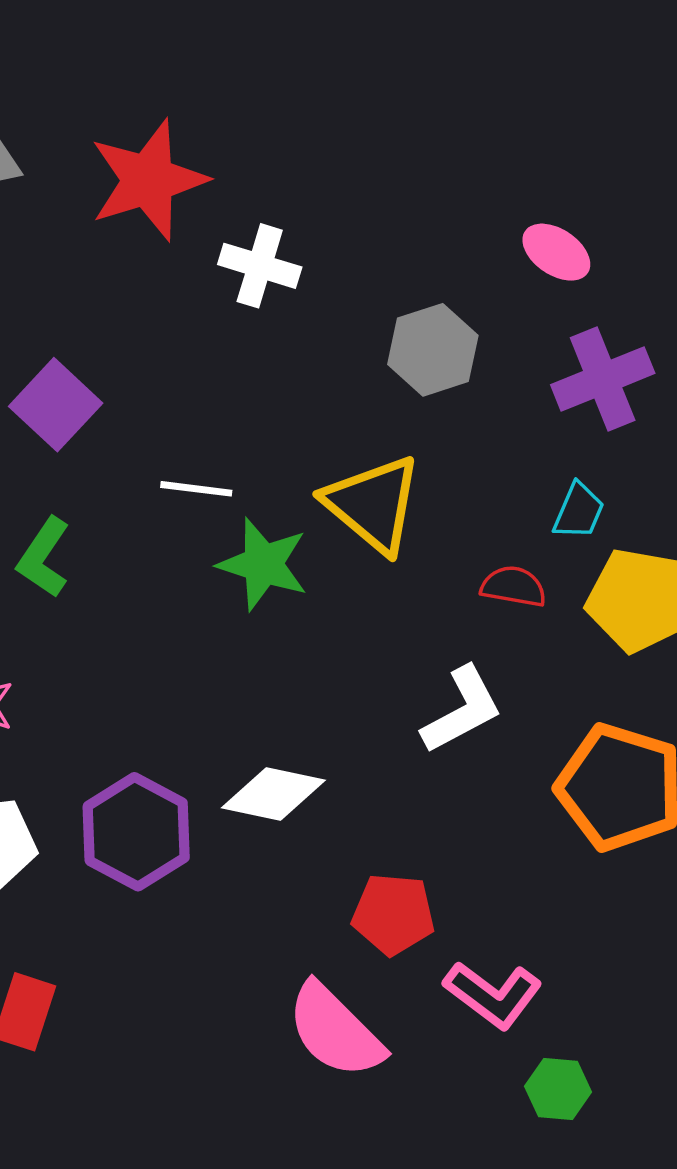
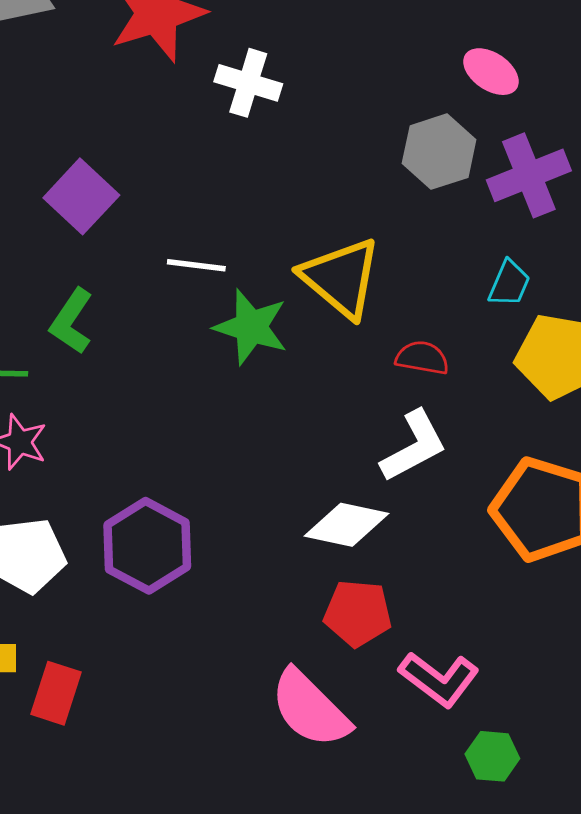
gray hexagon: (433, 350) -> (439, 152), moved
red semicircle: (513, 587) -> (422, 358), moved
white diamond: (273, 794) -> (346, 525), moved

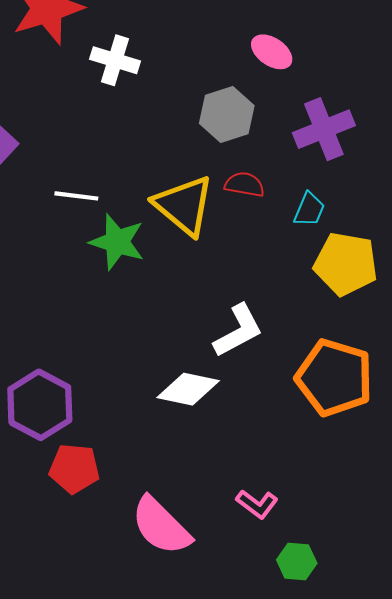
pink ellipse: (491, 72) -> (272, 52), moved
gray hexagon: (439, 152) -> (227, 114), moved
red semicircle: (422, 358) -> (245, 184), moved
red pentagon: (358, 613) -> (74, 468), moved
pink L-shape: (439, 679) -> (257, 504), size x0.7

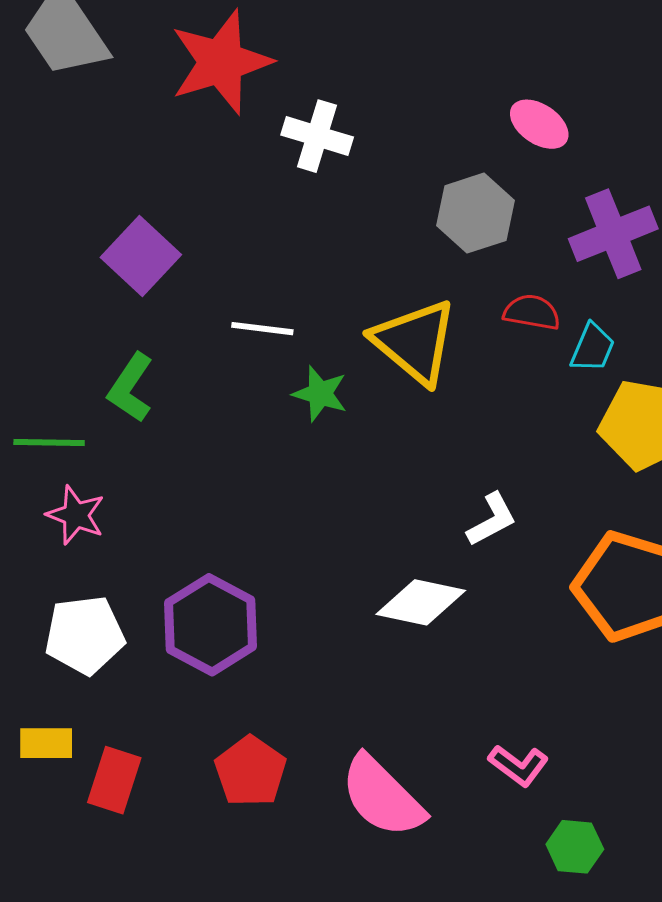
red semicircle: (245, 184) -> (532, 312), moved
green star: (117, 242) -> (320, 394), size x0.7
white L-shape: (238, 331) -> (492, 520), size x0.7
red pentagon: (74, 468) -> (250, 771), moved, turned 30

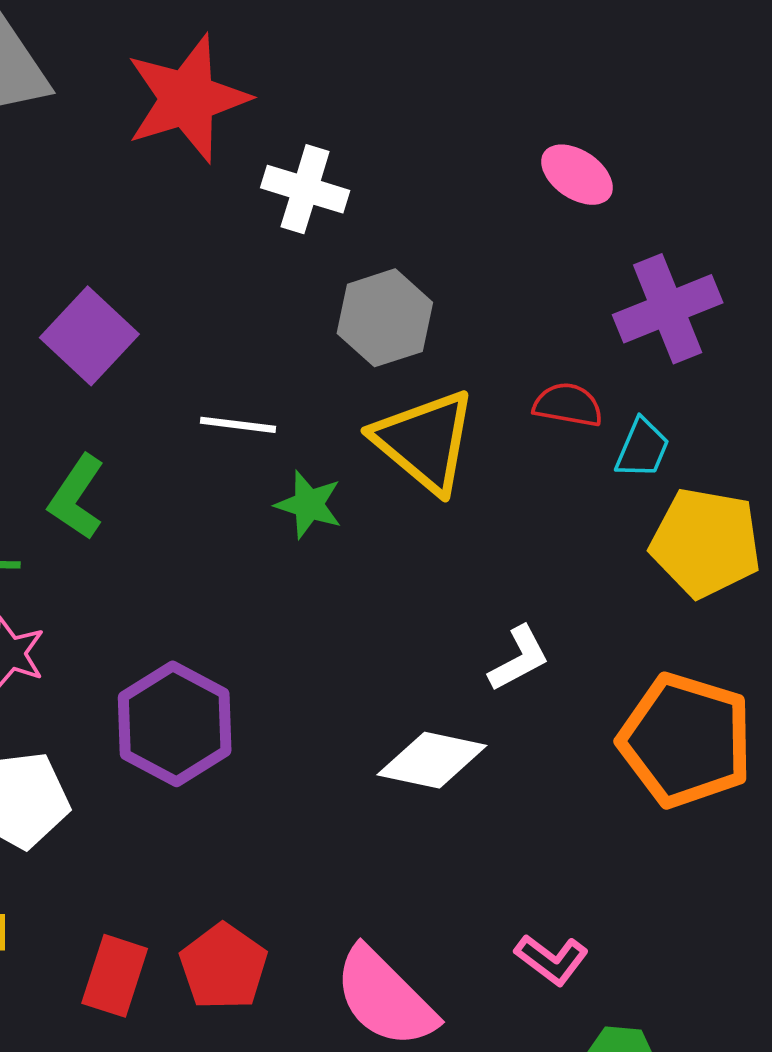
gray hexagon: (476, 213) -> (385, 318), moved
purple hexagon: (210, 625) -> (175, 724), moved
red rectangle: (114, 780) -> (115, 976), moved

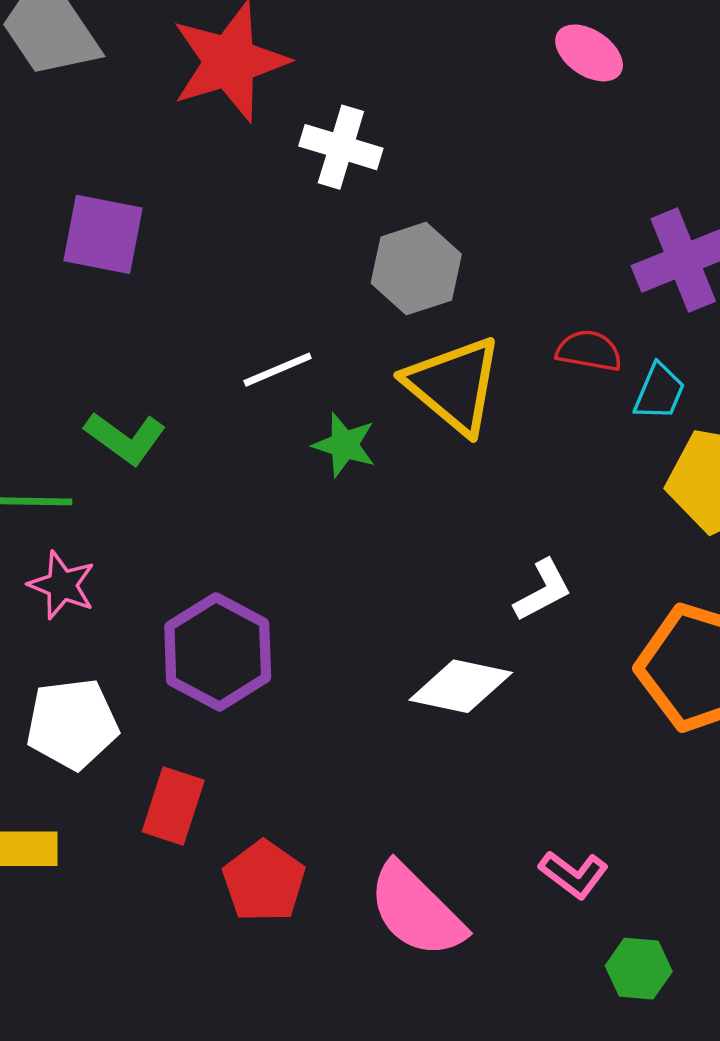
pink ellipse: (577, 175) -> (589, 53), moved
purple square: (89, 336) -> (103, 234), moved, turned -32
white line: (238, 425) -> (278, 370), turned -30
green L-shape: (77, 497) -> (125, 438), turned -88
red rectangle: (115, 976) -> (173, 806), moved

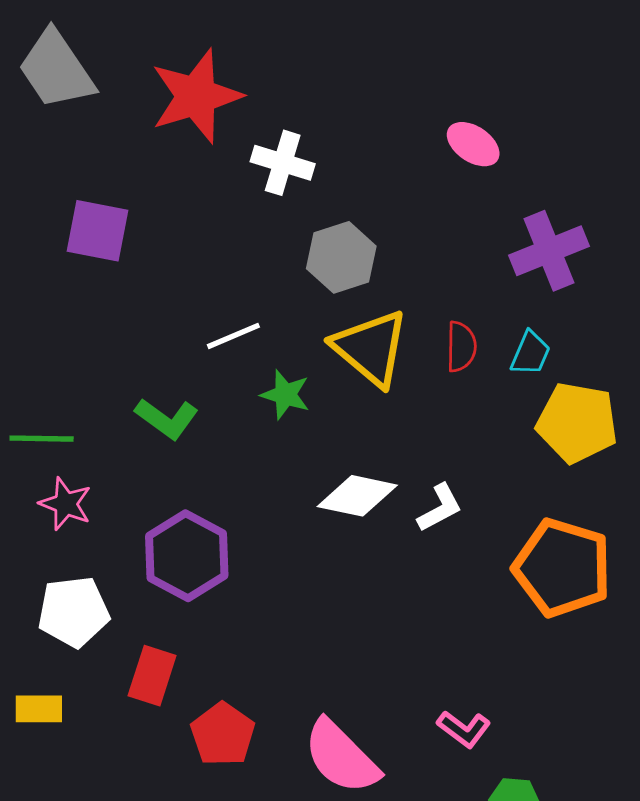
pink ellipse: (589, 53) -> (473, 144), moved
red semicircle: (589, 351) -> (461, 347), moved, turned 81
green L-shape: (125, 438) -> (167, 419), moved
white diamond: (461, 686) -> (357, 496), moved

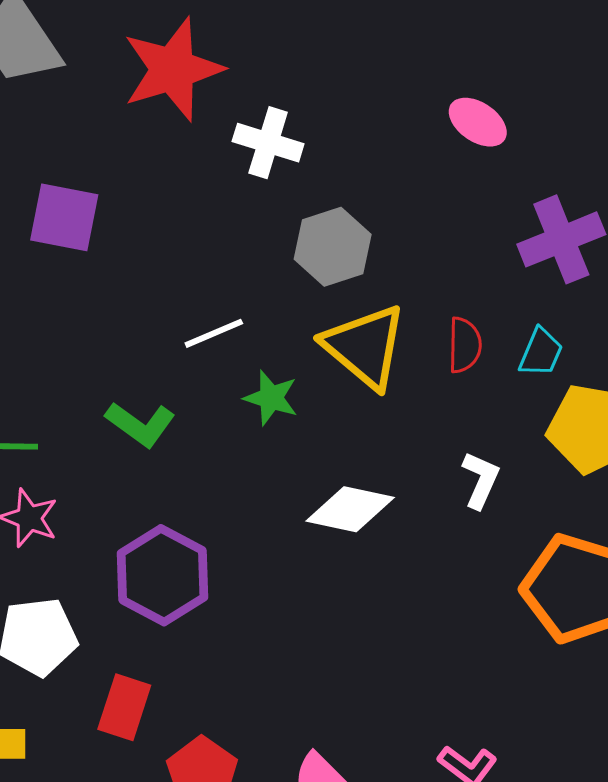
white L-shape: (440, 508) -> (481, 480), moved, turned -38

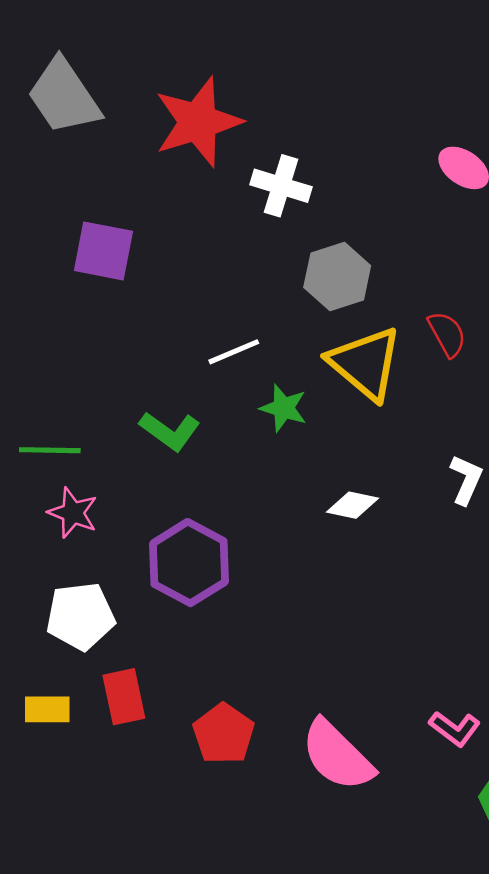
red semicircle: (465, 345) -> (447, 334), moved, turned -30
white diamond: (350, 509) -> (353, 505), size x0.7
red rectangle: (124, 707) -> (124, 697), moved, turned -30

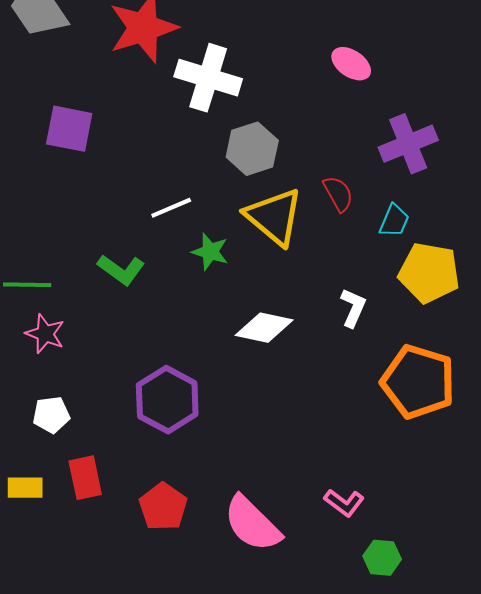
white cross: (281, 186) -> (208, 78), size x1.4
white diamond: (353, 505) -> (264, 328), size x1.4
purple hexagon: (189, 563) -> (167, 400), moved
white pentagon: (80, 616) -> (51, 415), size x0.7

